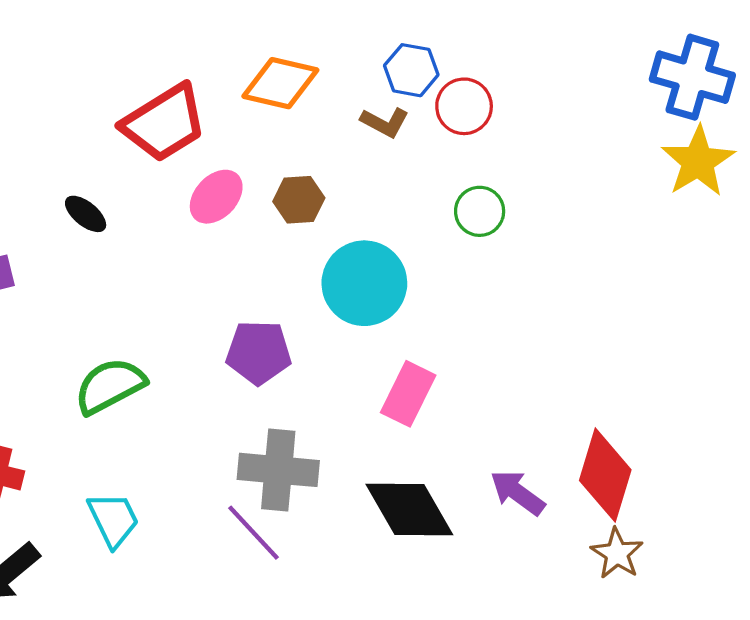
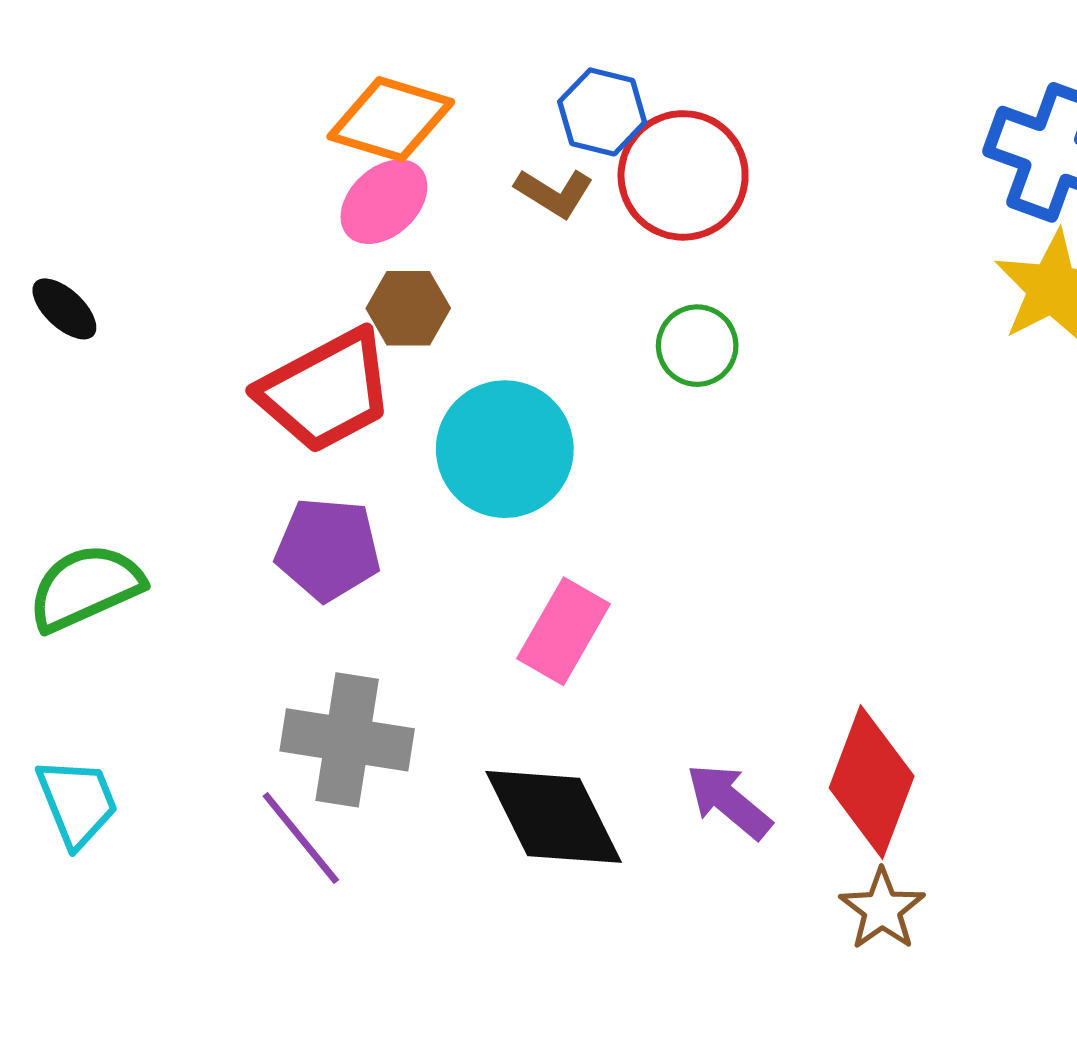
red circle: (464, 106) -> (683, 175), size x1.4
red trapezoid: (164, 123) -> (326, 391), moved
pink ellipse: (216, 197) -> (384, 202), moved

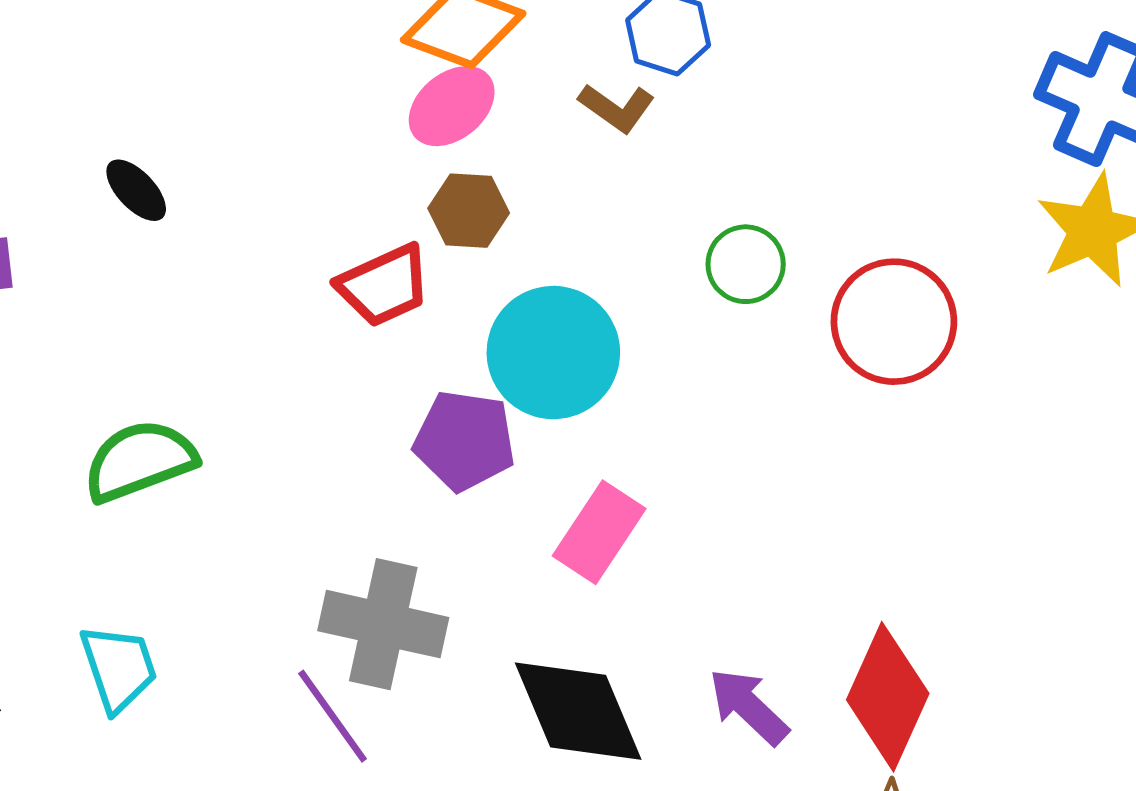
red circle: (683, 175) -> (894, 322), moved
red trapezoid: (326, 391) -> (384, 285), size x0.7
purple pentagon: (328, 549) -> (465, 441), moved

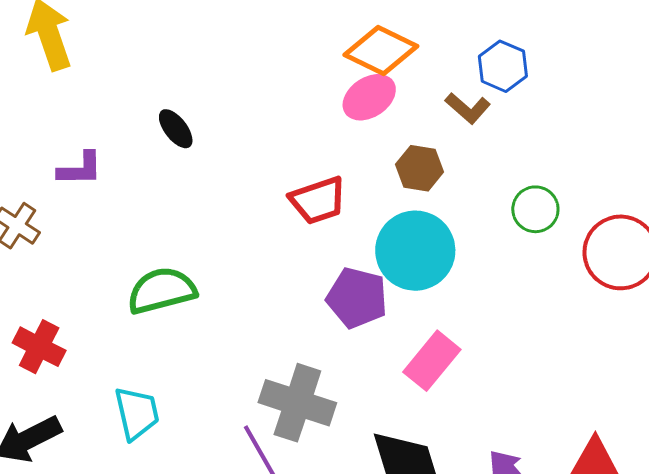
brown hexagon: (469, 211) -> (420, 168), moved

